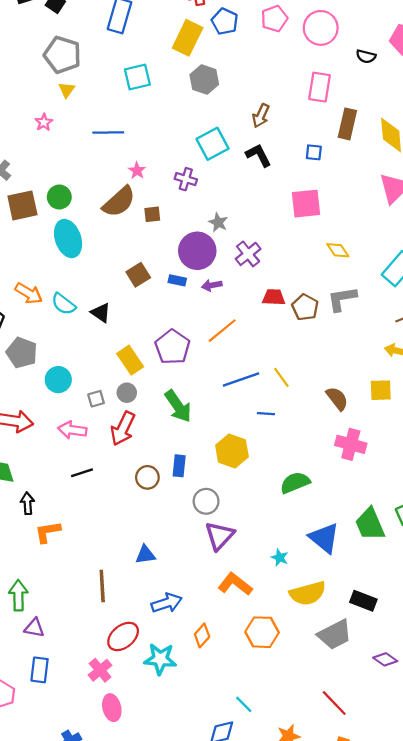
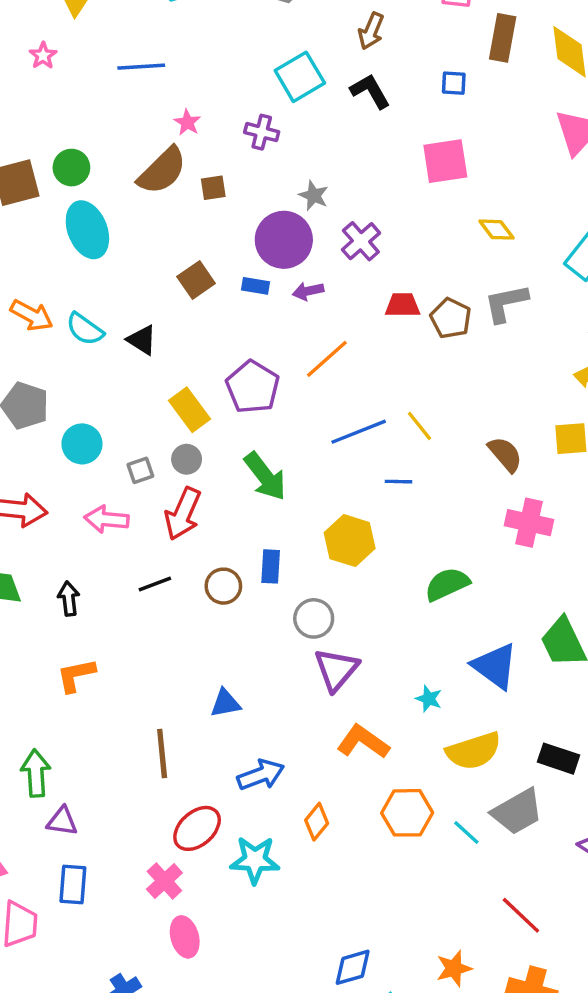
black line: (82, 473) -> (155, 584), moved
black arrow: (28, 503) -> (69, 599), moved
cyan line: (244, 704) -> (466, 833), moved

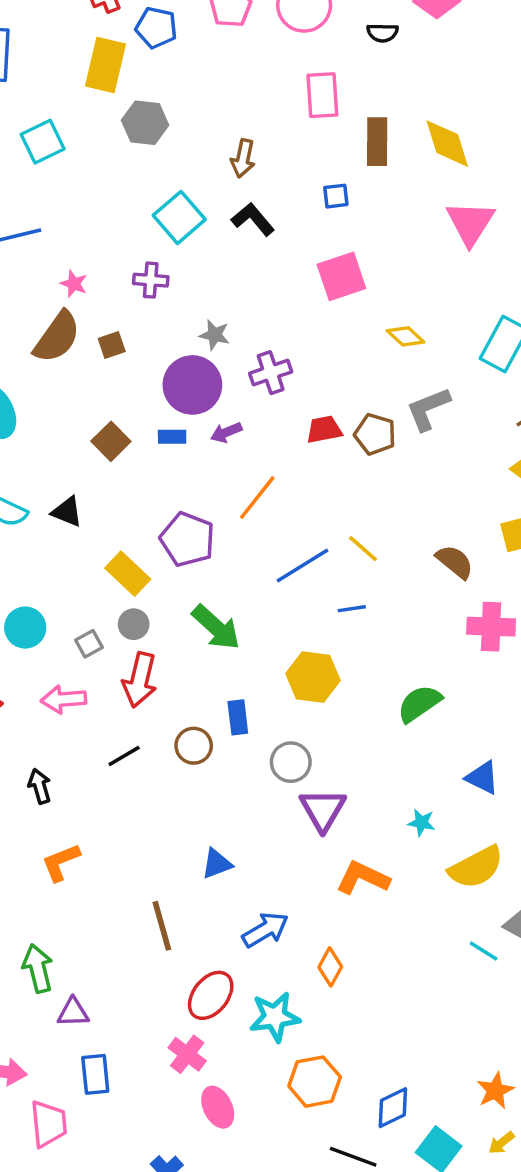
purple cross: (361, 241) -> (271, 373), turned 33
blue triangle: (495, 666) -> (482, 778), size x0.7
orange hexagon: (407, 813) -> (315, 1082), moved

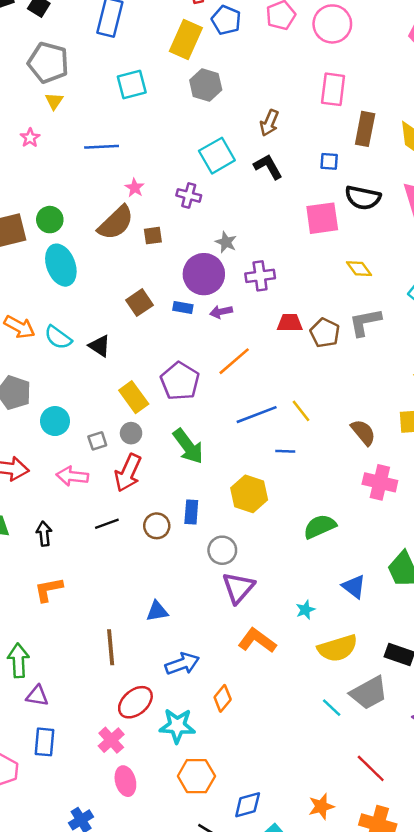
black semicircle: (382, 33) -> (363, 198), moved, size x1.6
cyan star: (421, 823) -> (305, 610), turned 30

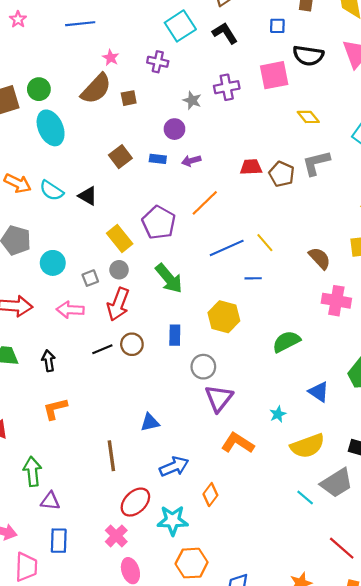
purple circle: (204, 274) -> (174, 129), size x0.6
purple cross: (260, 276) -> (227, 87), moved
brown circle: (157, 526) -> (132, 344), moved

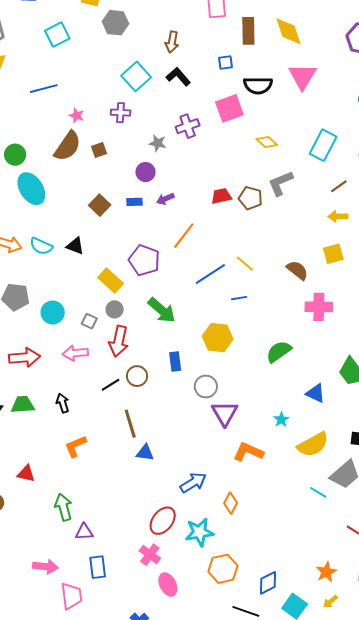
gray square: (90, 278) -> (89, 321), turned -35
blue triangle: (150, 422) -> (145, 453), moved, turned 30
brown line: (111, 456) -> (130, 424), moved

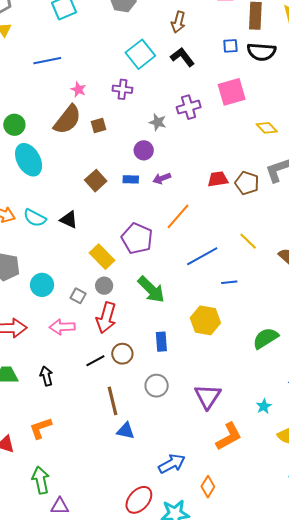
black semicircle: (258, 85) -> (262, 52), moved
yellow line: (245, 264) -> (248, 241), moved
gray circle: (206, 387) -> (157, 386), moved
orange L-shape: (76, 446) -> (41, 428), moved
orange L-shape: (248, 452) -> (229, 436), turned 124

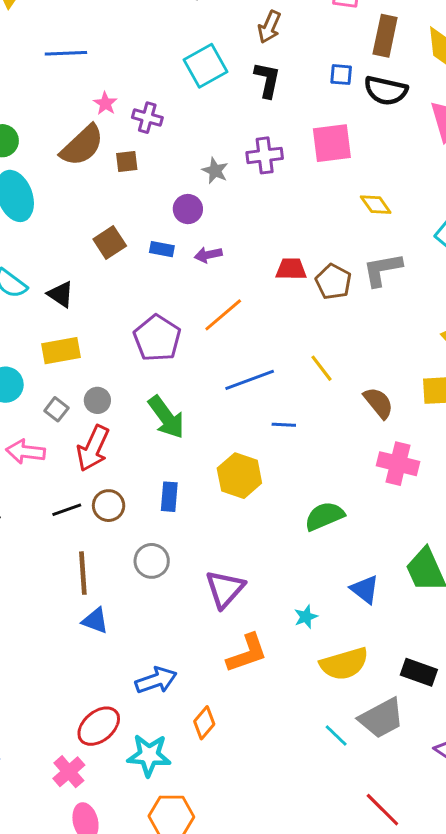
black L-shape: (182, 57) -> (267, 80), turned 40
purple cross: (122, 89) -> (147, 118), moved
yellow rectangle: (102, 257) -> (61, 351), moved, turned -65

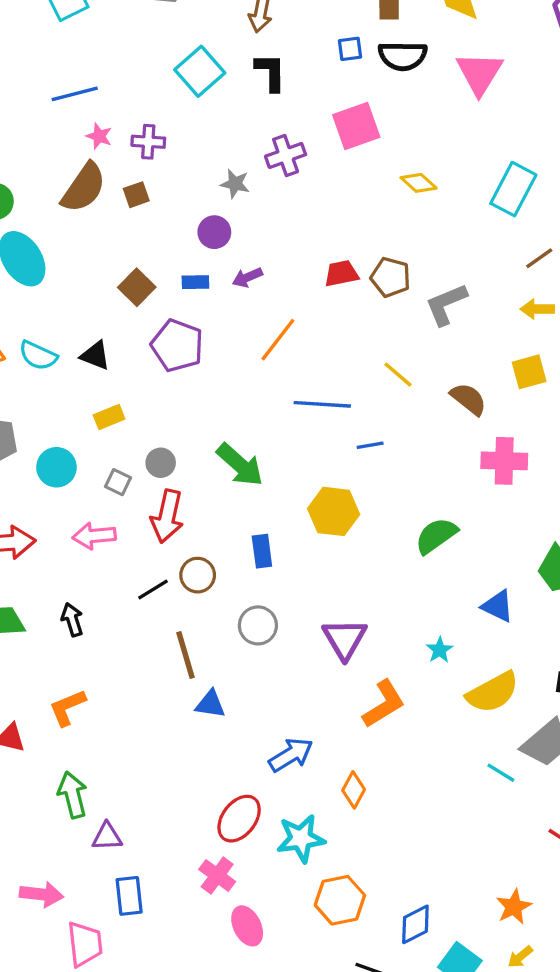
blue line: (66, 53) -> (75, 94), moved
gray L-shape: (382, 270) -> (446, 304), moved
purple pentagon: (157, 338) -> (177, 346), moved
yellow rectangle: (61, 351) -> (109, 417), size x0.7
blue line: (250, 380) -> (322, 404), turned 36

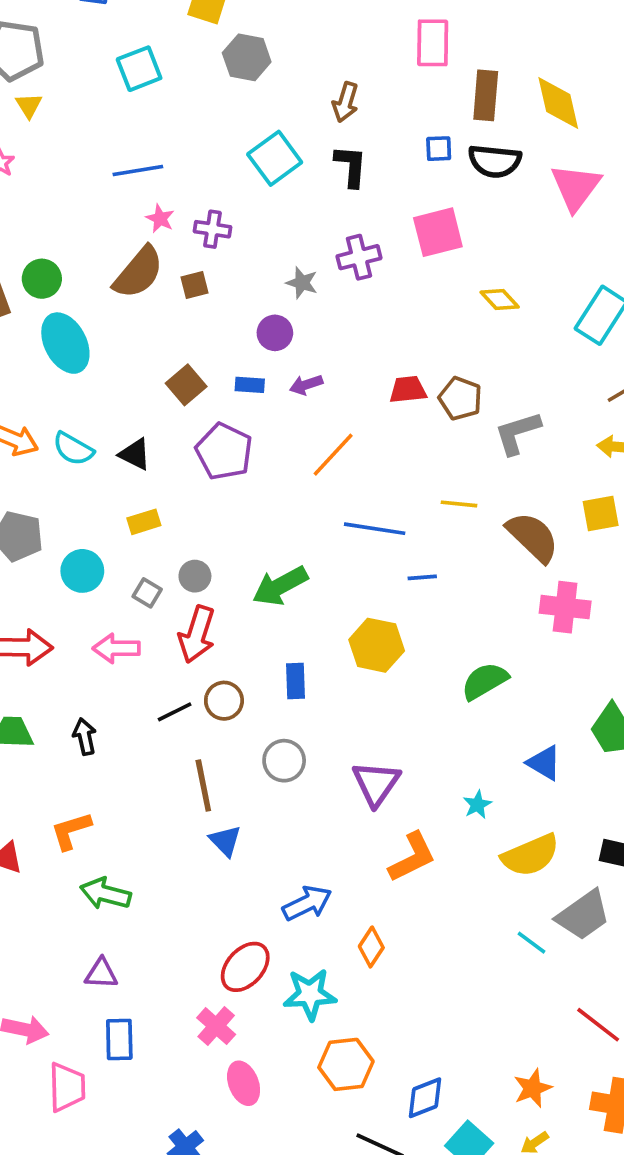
yellow line: (398, 375) -> (459, 504), turned -40
brown semicircle: (468, 399) -> (533, 537), size x1.4
green arrow: (240, 465) -> (280, 586), turned 105
blue triangle: (210, 704) -> (225, 841), turned 32
green arrow: (73, 795) -> (105, 894), moved, turned -66

